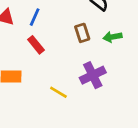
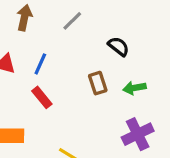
purple cross: (93, 75) -> (138, 134), moved

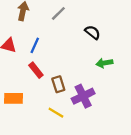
brown rectangle: (98, 83) -> (58, 84), moved
purple cross: (138, 134) -> (83, 96), moved

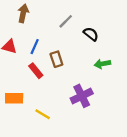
gray line: (58, 13) -> (66, 21), moved
brown rectangle: (58, 84) -> (56, 59), moved
yellow line: (56, 113) -> (43, 114), moved

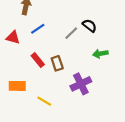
gray line: (66, 21) -> (71, 33), moved
blue line: (35, 47) -> (38, 29), moved, turned 32
brown rectangle: (56, 59) -> (57, 63), moved

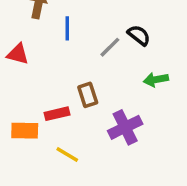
blue line: (38, 29) -> (67, 28), moved, turned -56
red rectangle: (38, 60) -> (57, 114), moved, turned -64

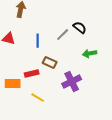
blue line: (67, 28) -> (38, 41), moved
brown rectangle: (88, 95) -> (50, 63), turned -48

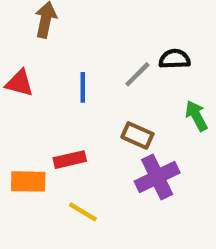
black semicircle: (80, 28) -> (175, 59), turned -40
green arrow: (90, 54) -> (196, 116), turned 72
brown rectangle: (50, 63) -> (137, 135), moved

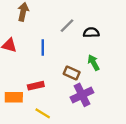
gray line: (137, 74) -> (67, 26), moved
green arrow: (196, 116) -> (94, 63), moved

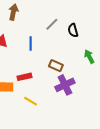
black semicircle: (91, 33) -> (73, 30), turned -104
green arrow: (94, 63) -> (89, 57), moved

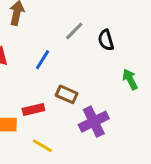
blue line: (31, 43) -> (42, 60), turned 32
brown rectangle: (56, 66) -> (67, 94), moved

